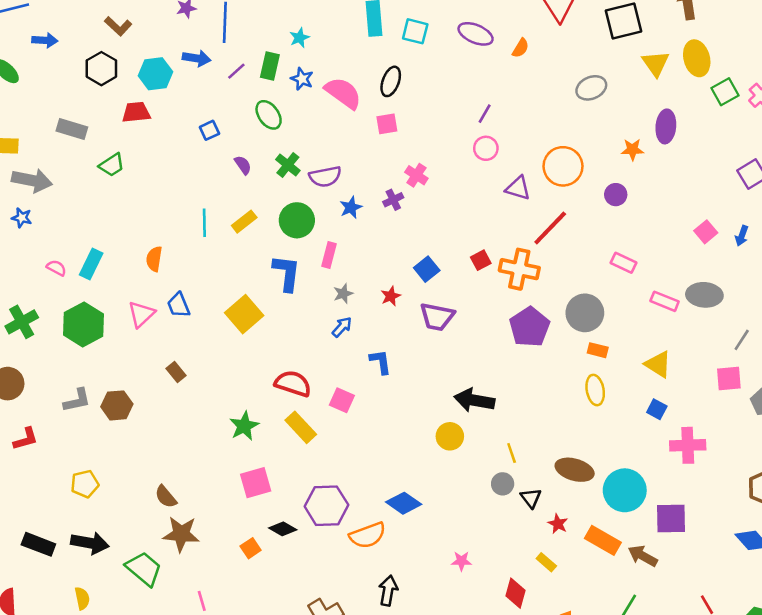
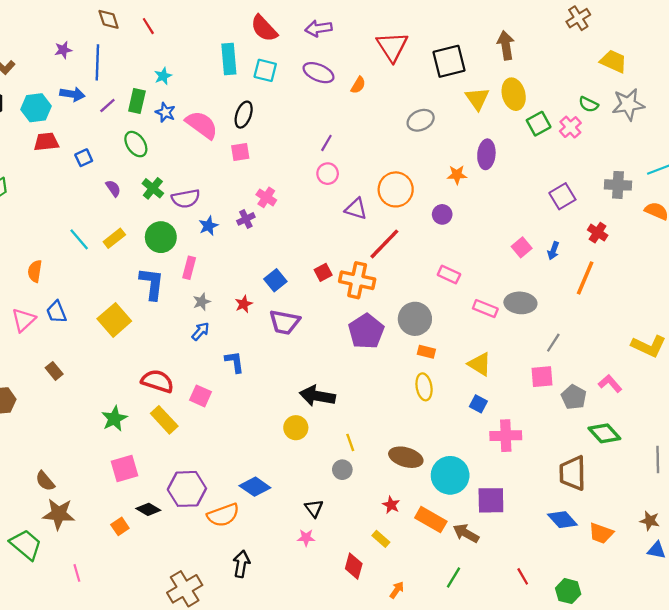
red trapezoid: (136, 112) -> (46, 142), moved
cyan line: (204, 223) -> (79, 239), turned -40
black triangle: (531, 498) -> (314, 508), moved

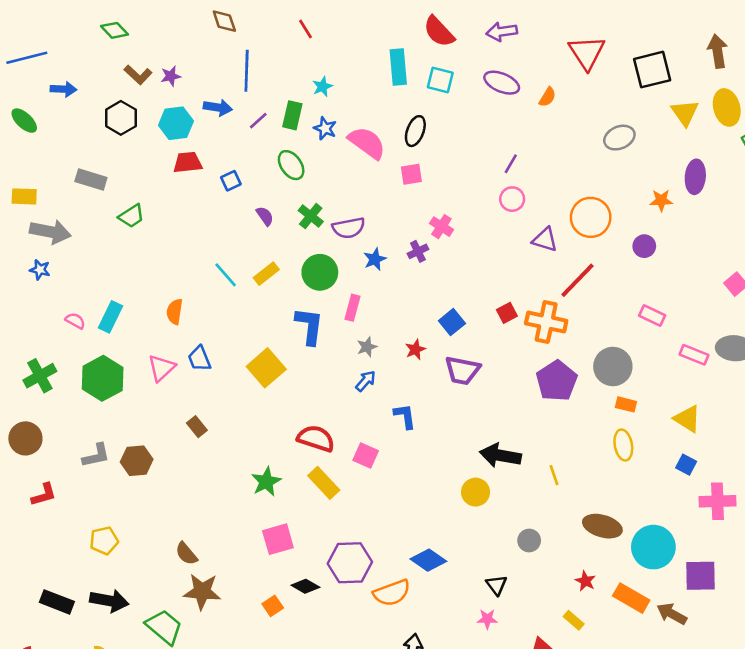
brown diamond: (109, 19) -> (224, 21), moved
purple star: (63, 50) -> (171, 76), moved
yellow line: (350, 442) -> (554, 475), moved

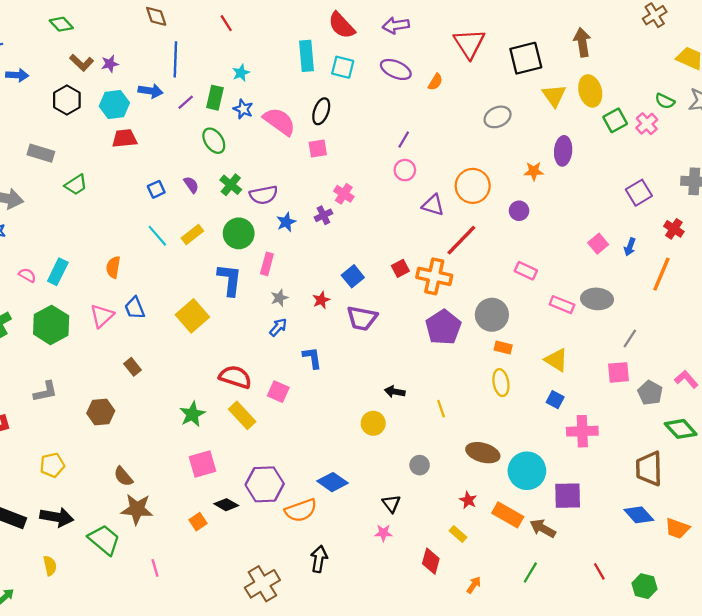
blue square: (231, 181) -> (156, 189), moved
black arrow: (500, 455) -> (395, 392), size x0.6
brown hexagon: (137, 461) -> (101, 412), moved

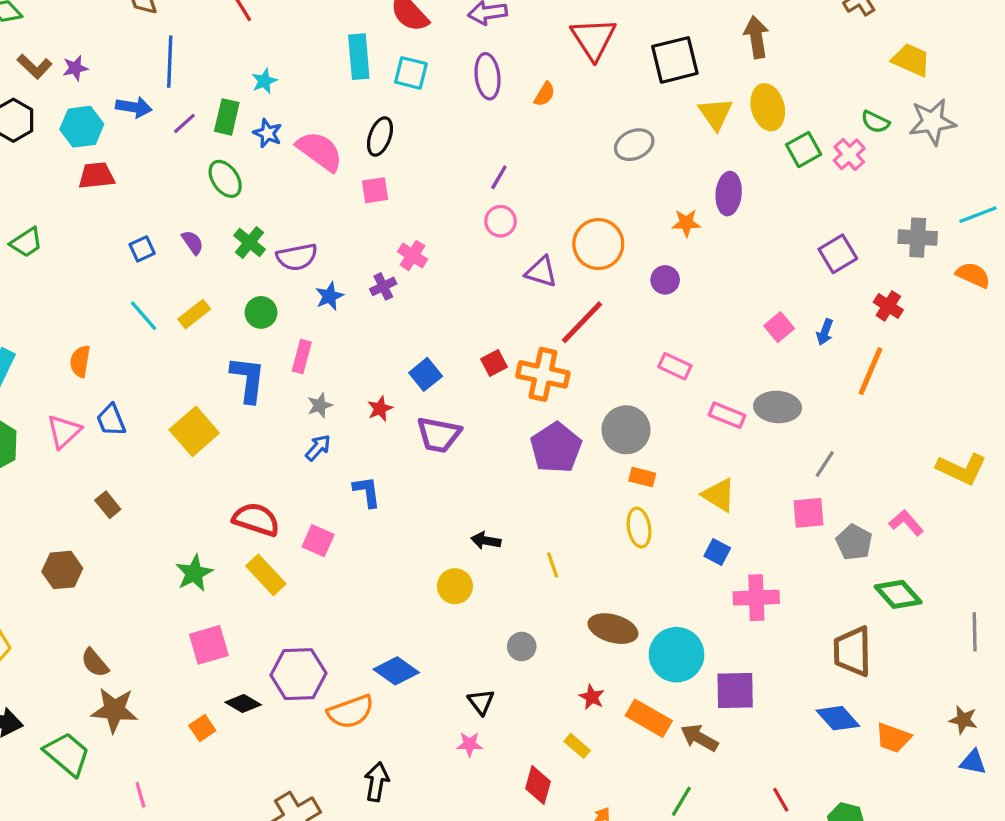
purple ellipse: (396, 69) -> (487, 76), turned 60
green circle: (239, 233) -> (261, 312), size x0.7

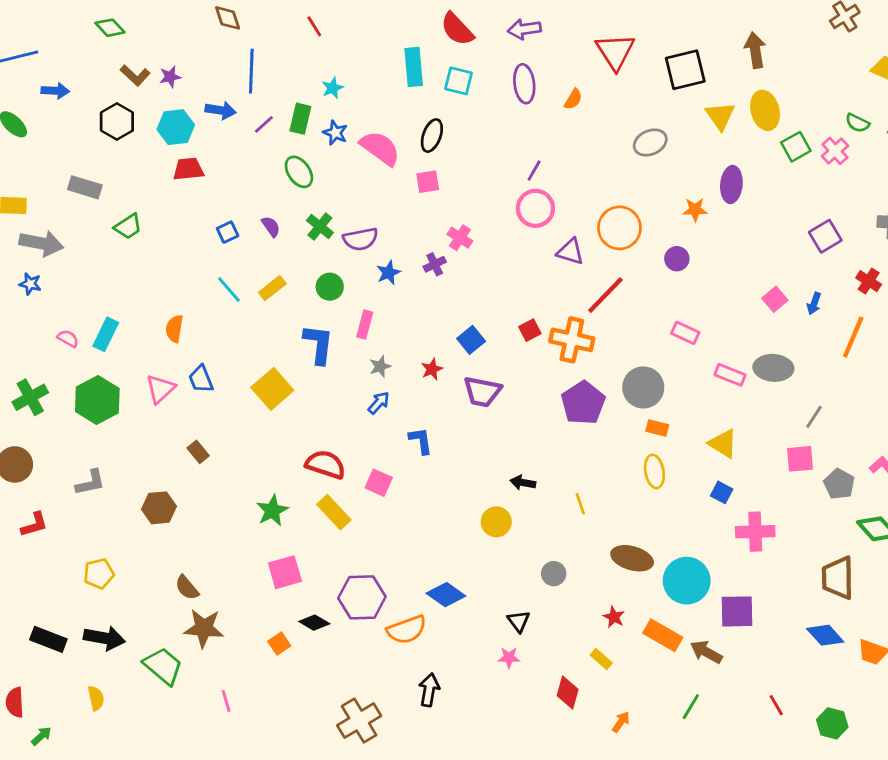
pink circle: (501, 221) -> (535, 208), size x1.4

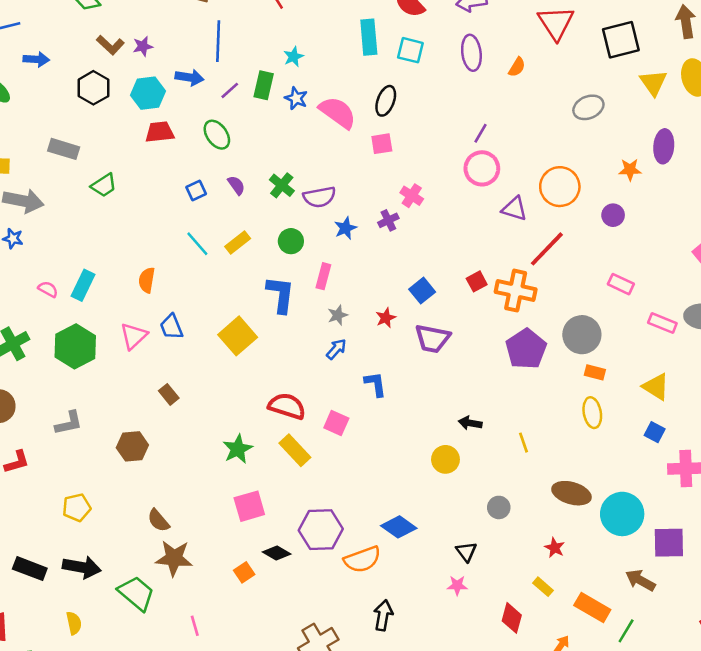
green ellipse: (299, 172) -> (217, 135), moved
orange rectangle: (663, 635) -> (592, 607), moved

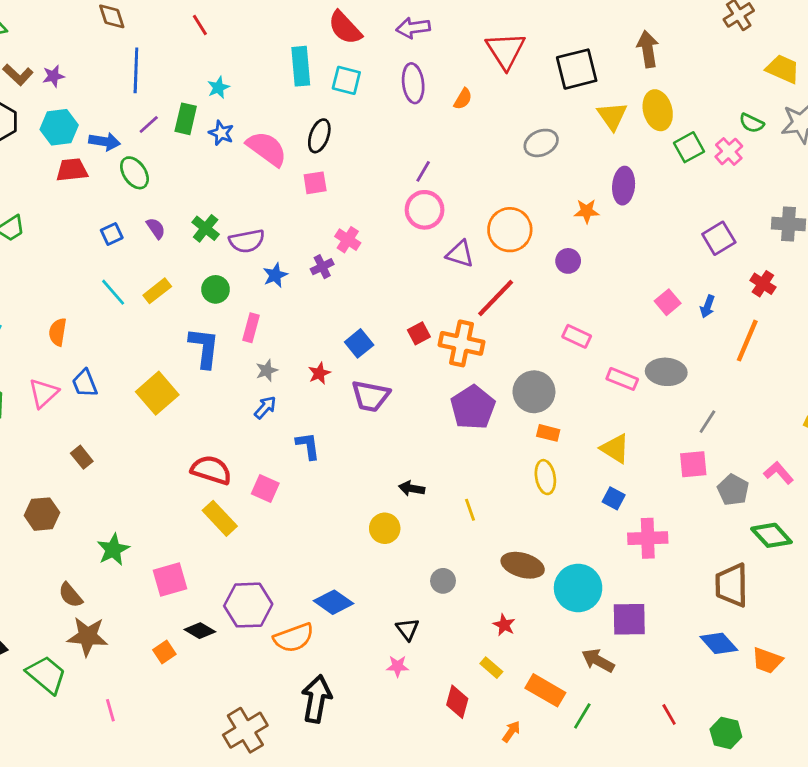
blue arrow: (190, 77) -> (105, 142), moved
green star: (238, 449) -> (113, 550), moved
black arrow: (383, 615) -> (316, 699), size x1.4

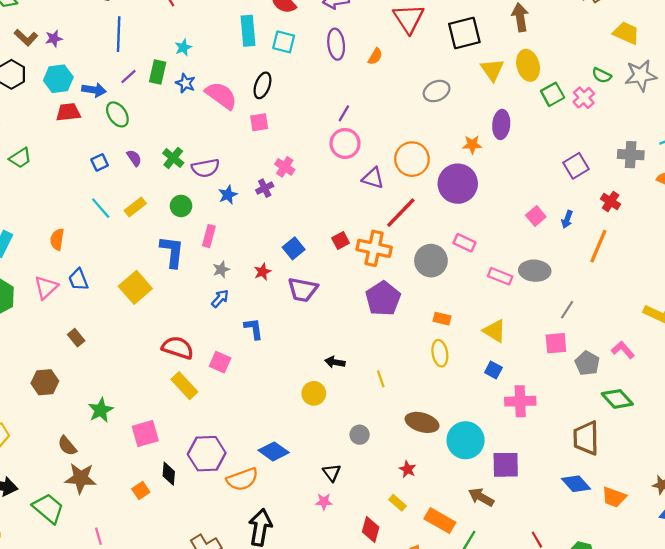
purple circle: (568, 261) -> (458, 184), size x2.0
gray circle: (534, 392) -> (431, 261), moved
black diamond: (200, 631) -> (169, 474), turned 65

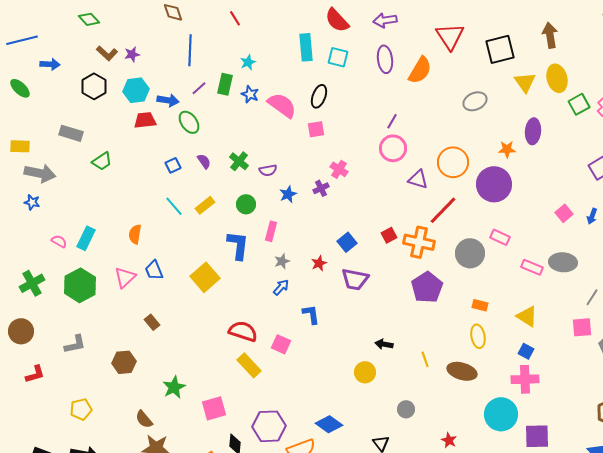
orange semicircle: (375, 56) -> (420, 70), size x1.8
purple semicircle: (206, 168) -> (268, 170), size x0.7
pink cross: (520, 401) -> (525, 379), moved
brown ellipse: (422, 422) -> (462, 371), moved

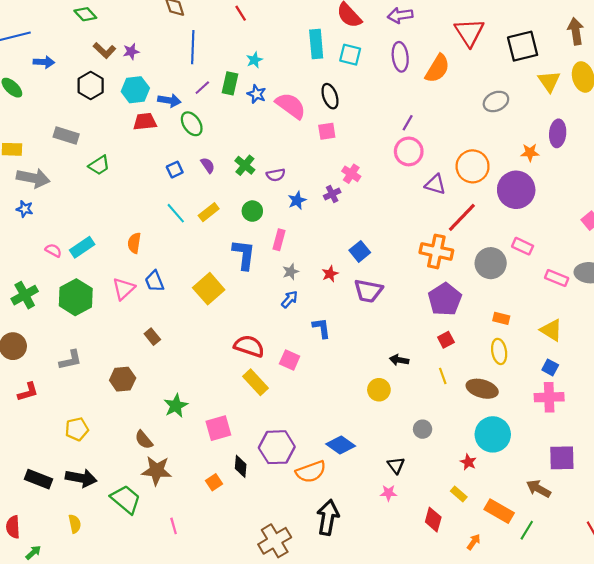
black ellipse: (319, 96) -> (330, 96), turned -40
red square: (389, 235) -> (446, 340), moved
cyan rectangle: (86, 238) -> (82, 247), turned 30
cyan circle: (501, 414) -> (493, 434), moved

